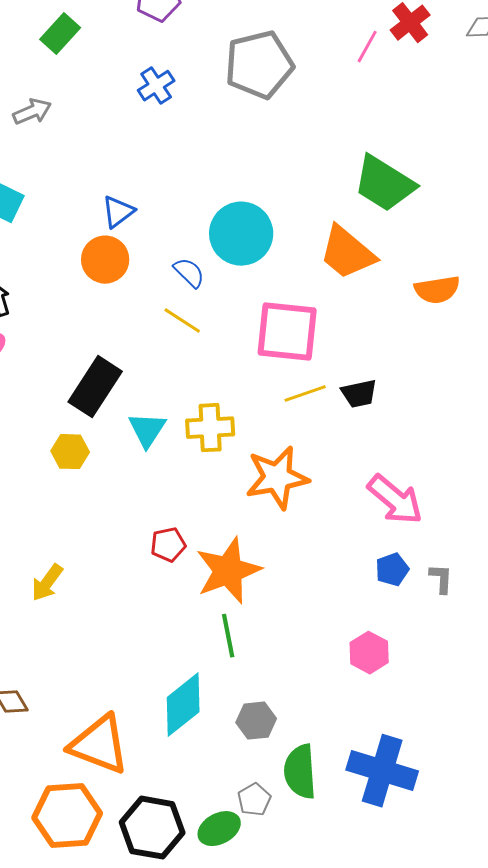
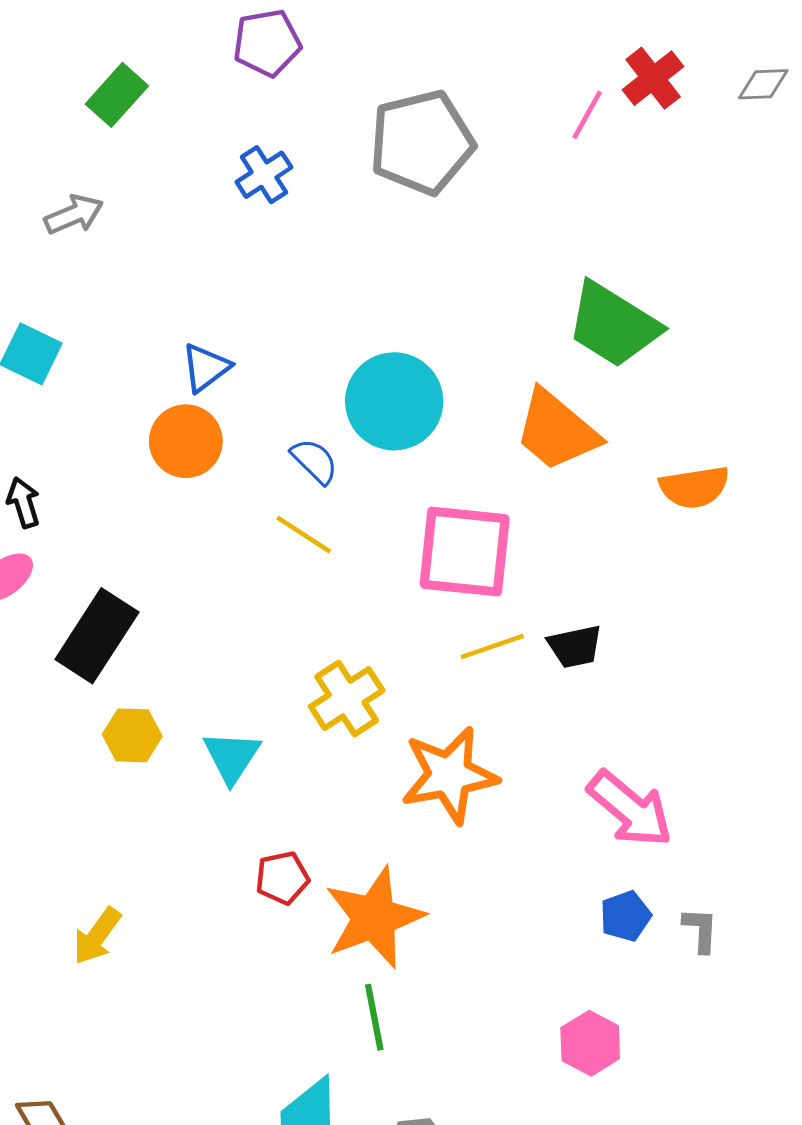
black rectangle: (95, 387) -> (97, 636), moved
yellow cross: (210, 428) -> (347, 699), turned -30
cyan triangle: (147, 430) -> (232, 757), moved

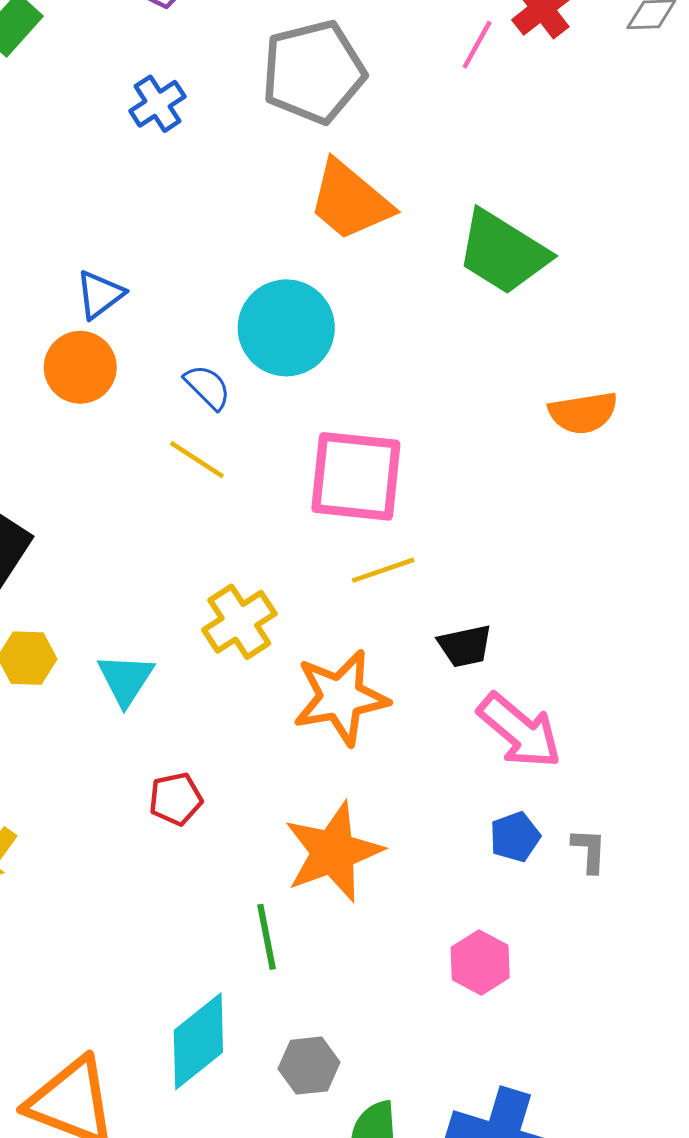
orange trapezoid: (557, 430) -> (350, 201), moved
black trapezoid: (575, 646) -> (465, 646), moved
orange star: (374, 918) -> (333, 852), moved

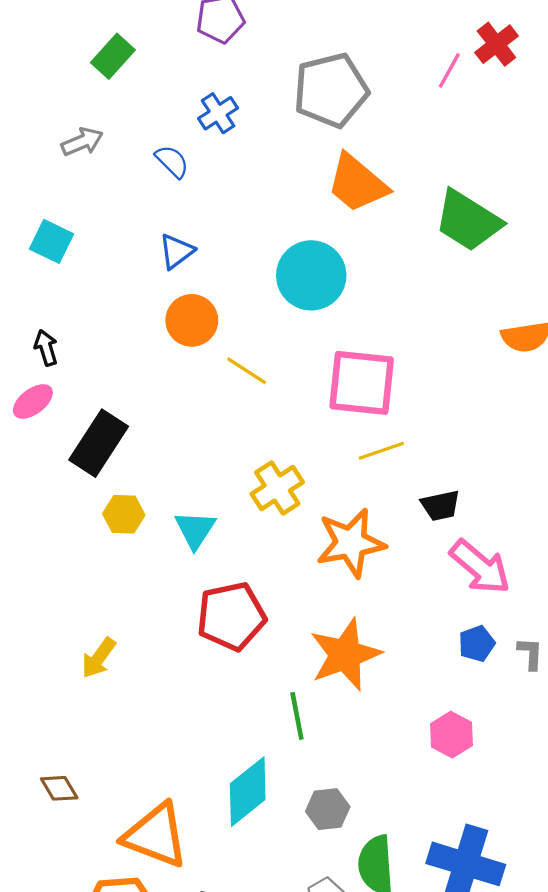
orange circle: (80, 367) -> (192, 320), moved
blue semicircle: (207, 387) -> (172, 161), moved
red pentagon: (176, 799) -> (231, 616), size x1.8

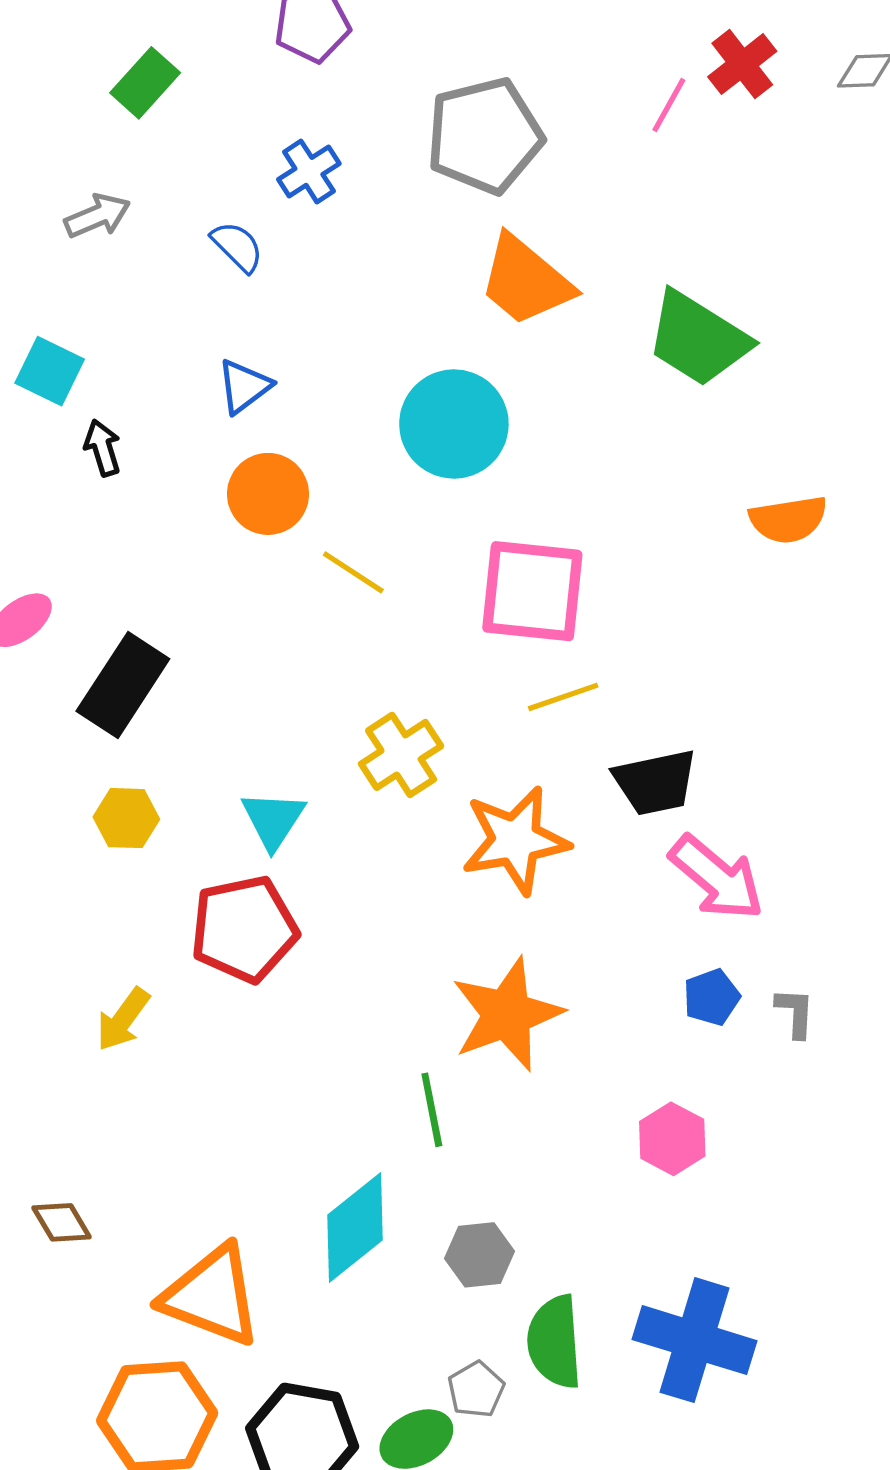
black arrow: (46, 348) -> (103, 448), moved
black trapezoid: (441, 506) -> (655, 782), size x1.4
yellow hexagon: (124, 514) -> (126, 818), moved
red pentagon: (231, 616) -> (244, 929), moved

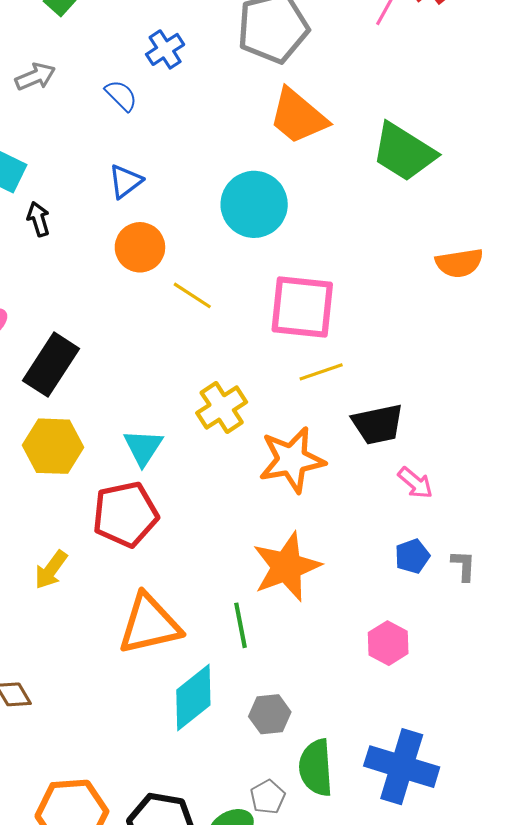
yellow hexagon: (126, 818) -> (53, 446), size x1.5
pink arrow: (717, 878) -> (415, 483), size x0.6
orange triangle: (212, 1296) -> (149, 624), moved, turned -34

